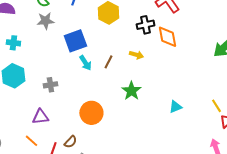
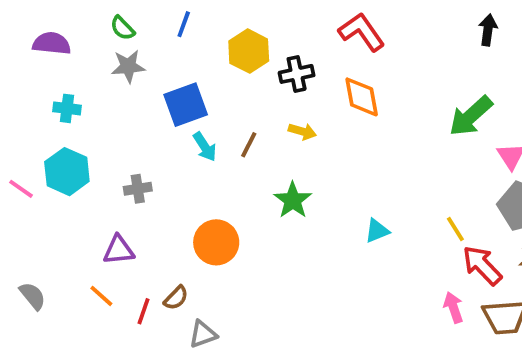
black cross: (145, 25) -> (297, 74), moved

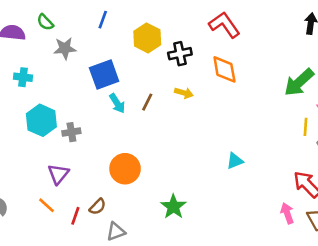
green semicircle: (122, 28) -> (45, 22), moved
cyan hexagon: (67, 172) -> (41, 120), moved
green star: (293, 200) -> (173, 207), moved
yellow line: (455, 229) -> (305, 127), moved, turned 36
purple triangle: (119, 250) -> (58, 174), turned -45

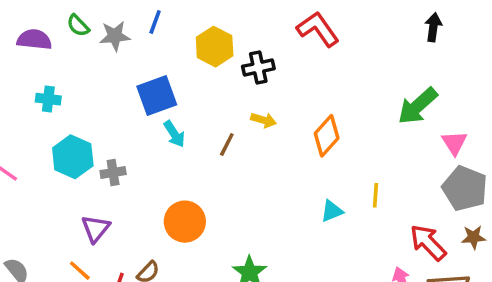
gray star: (65, 48) -> (115, 36), moved
orange diamond: (224, 69) -> (327, 136), moved, turned 52
brown line: (147, 102) -> (227, 145), moved
yellow line: (305, 127) -> (376, 195), moved

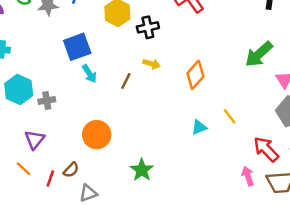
yellow line: (376, 195) -> (230, 116), turned -42

